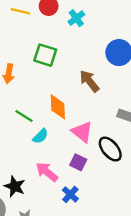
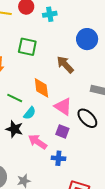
cyan cross: (76, 18) -> (50, 14), turned 32
black star: (15, 186) -> (14, 129), moved
blue cross: (70, 194) -> (58, 158), turned -32

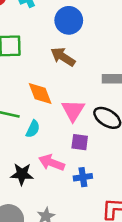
blue circle: (87, 39) -> (69, 20), moved
pink triangle: (63, 106) -> (73, 110), turned 42
black star: (14, 129) -> (22, 174), moved

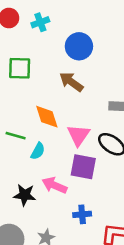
purple square: (80, 142) -> (83, 167), size x1.5
blue cross: (83, 177) -> (82, 214), moved

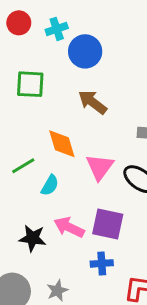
blue circle: (79, 46) -> (85, 51), moved
green line: (16, 136) -> (23, 166), turned -48
purple square: (83, 167) -> (108, 224), moved

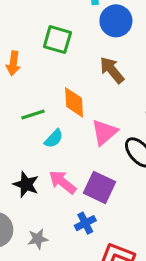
blue cross: (102, 263) -> (85, 223), turned -36

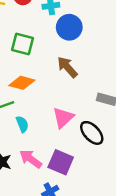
orange diamond: (74, 102) -> (22, 83), moved, turned -70
cyan semicircle: (54, 139) -> (22, 124), turned -63

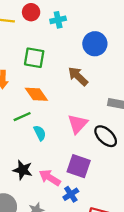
blue circle: (69, 27) -> (95, 44), moved
orange diamond: (22, 83) -> (36, 94), turned 45
pink arrow: (31, 159) -> (50, 178), moved

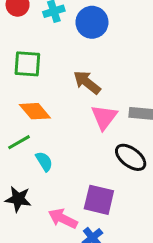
blue circle: (95, 44) -> (92, 22), moved
pink triangle: (78, 124) -> (104, 117), moved
black star: (23, 170) -> (18, 199), moved

